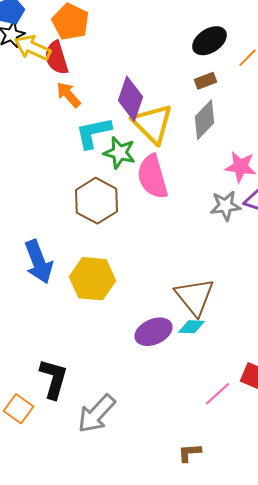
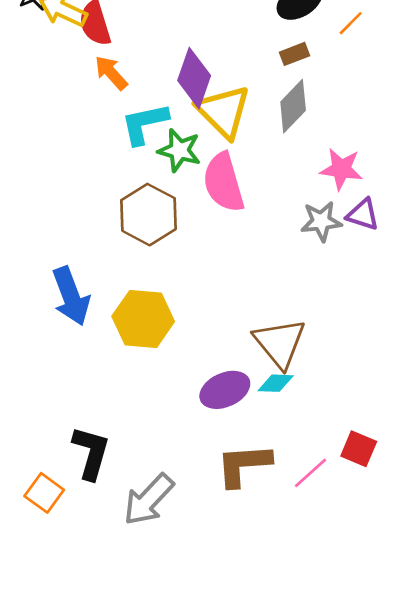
brown L-shape: (190, 453) -> (244, 465), moved, size x1.8

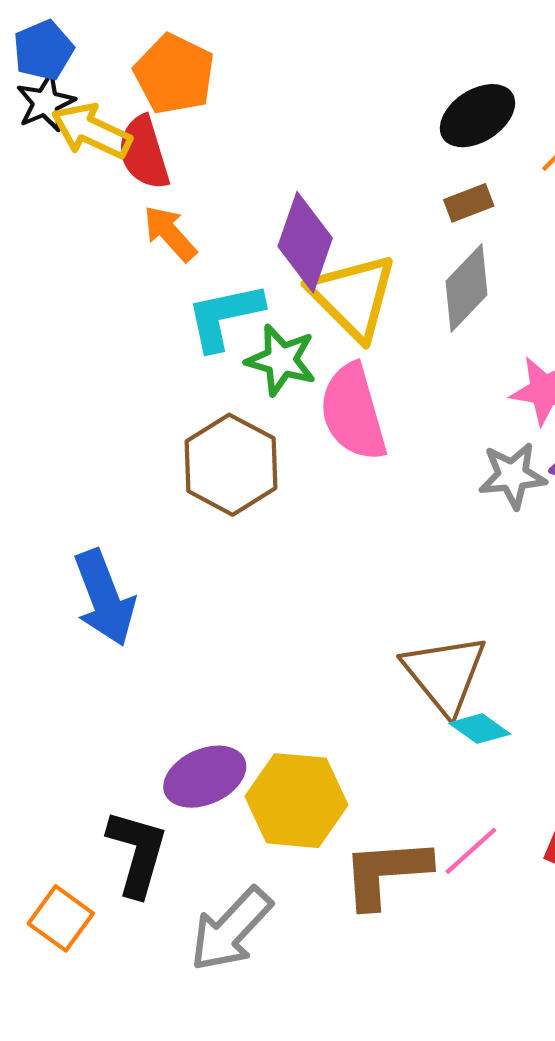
yellow hexagon: (143, 319) -> (296, 801), moved
cyan diamond: (276, 383) -> (480, 729), moved, turned 33
purple ellipse: (225, 390) -> (205, 777), moved
pink line: (310, 473) -> (471, 851), moved

